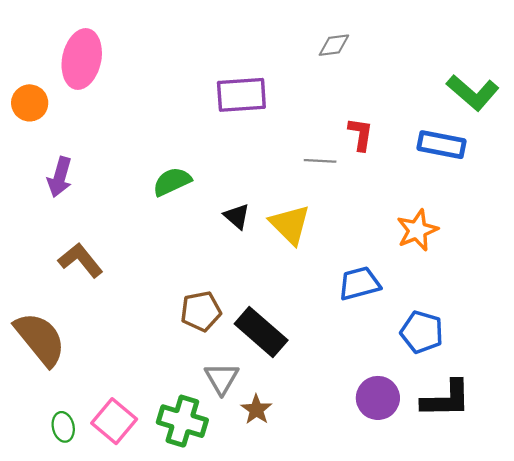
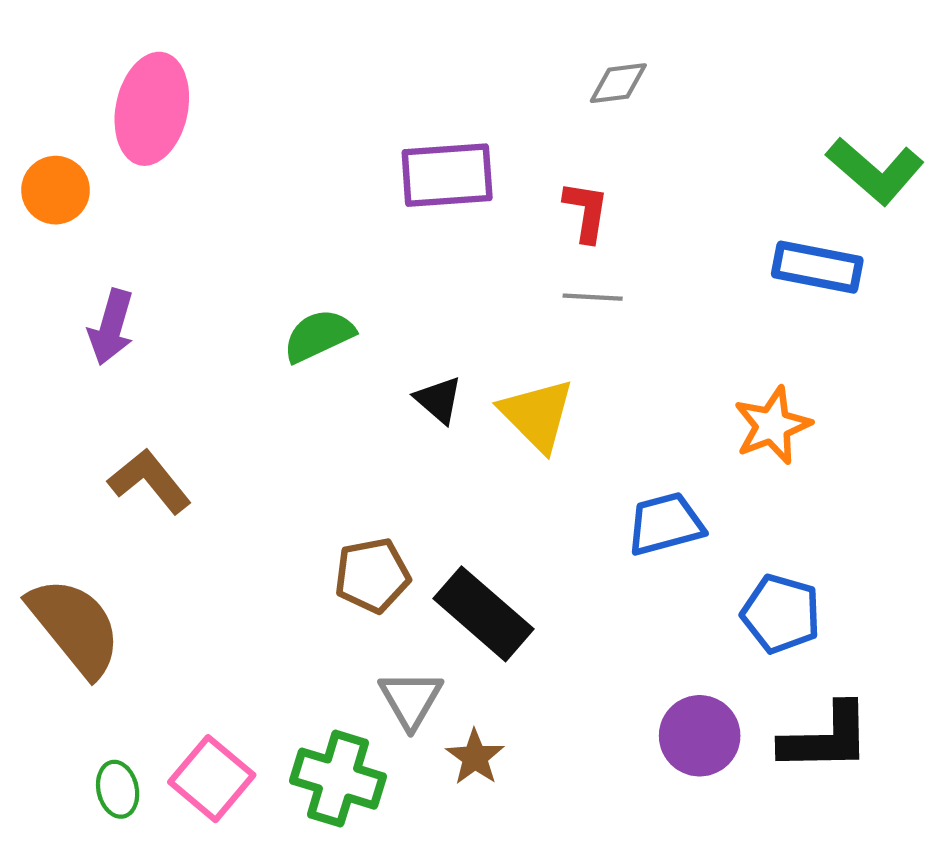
red L-shape: (361, 134) -> (586, 211), moved

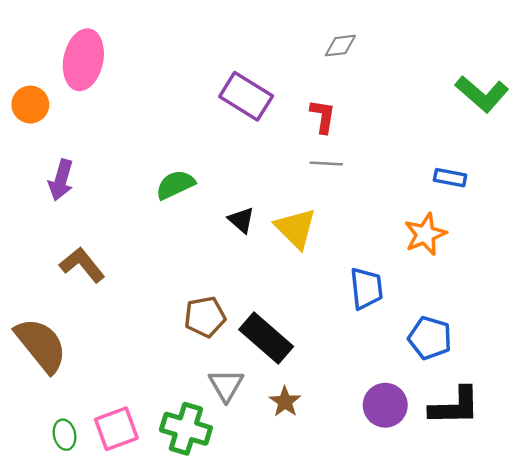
purple rectangle: (447, 175) -> (246, 96), turned 36
blue rectangle: (817, 267) -> (450, 178), moved, size x0.7
blue trapezoid: (665, 524) -> (366, 288), turned 99
brown star: (475, 757) -> (285, 402), moved
pink square: (212, 779) -> (116, 429), turned 30

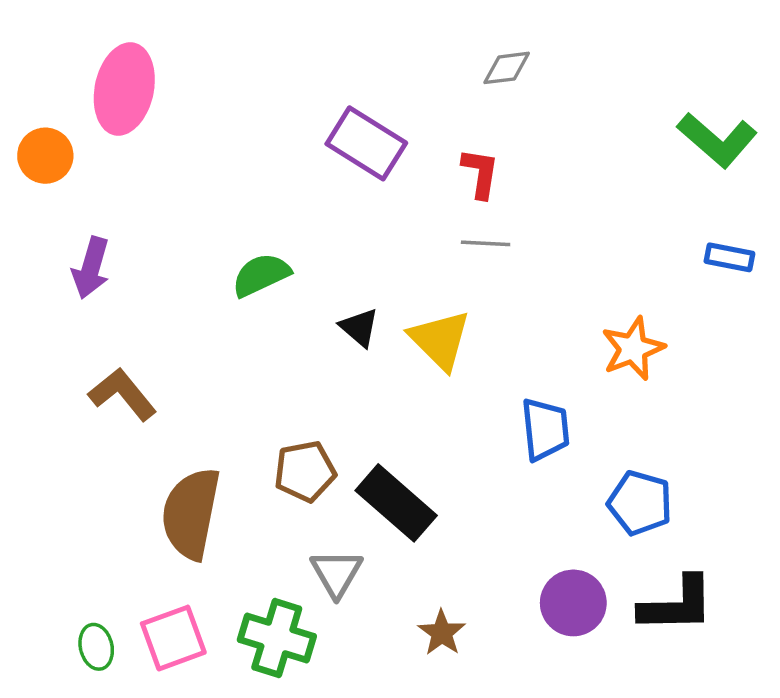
blue rectangle: (450, 178) -> (729, 257), moved
brown semicircle: (41, 345) -> (191, 513), moved, turned -130
brown star: (285, 402) -> (442, 633), moved

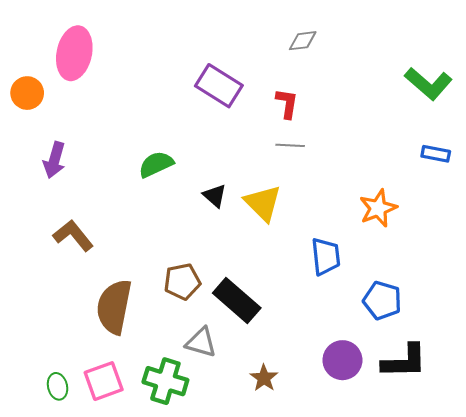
gray triangle: (336, 573) -> (201, 342), turned -44

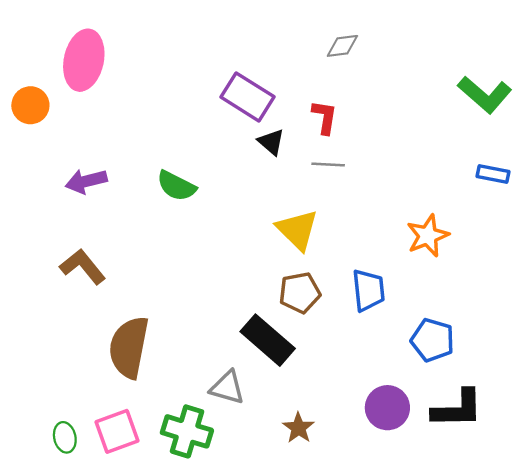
purple arrow: (54, 160) -> (86, 181), moved, turned 60
green semicircle: (156, 164) -> (176, 186), turned -128
black triangle: (215, 196) -> (271, 142), moved
brown pentagon: (182, 282) -> (300, 293), moved

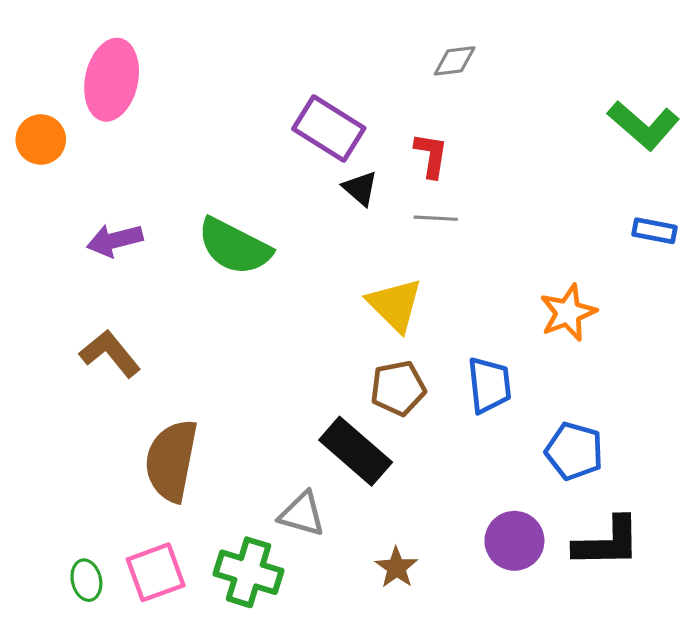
green semicircle: (176, 186) -> (234, 247), size x1.4

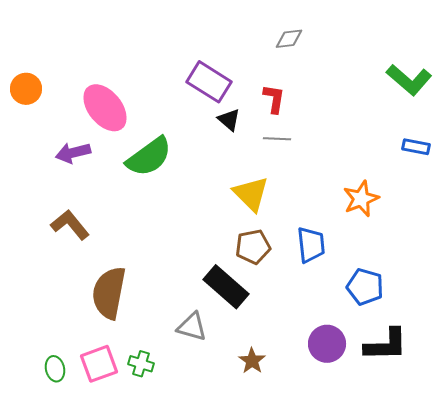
pink ellipse: (112, 80) -> (105, 108), moved, turned -51
green semicircle: (234, 247) -> (149, 157), turned -63
green cross: (248, 572) -> (141, 364), moved, size x0.6

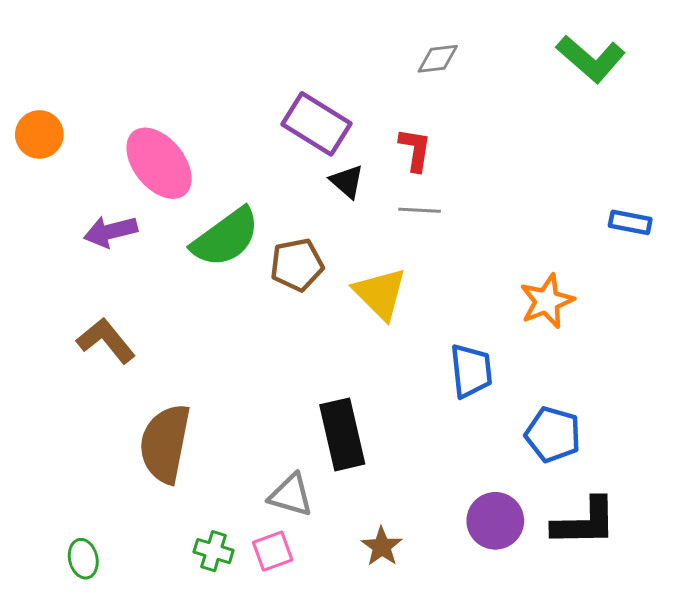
green L-shape: (409, 80) -> (591, 59), moved
brown pentagon: (253, 247) -> (297, 265), moved
black rectangle: (226, 287) -> (342, 434), turned 36
pink square: (99, 364) -> (273, 551), moved, size x0.7

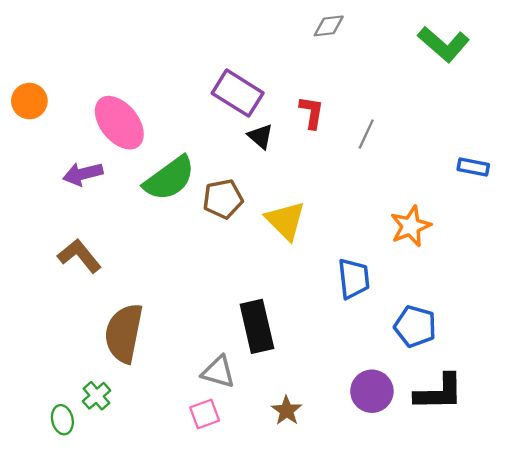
gray diamond: (438, 59) -> (329, 26), moved
gray line: (420, 210) -> (366, 134), moved, turned -68
green cross: (214, 551) -> (97, 396), moved, turned 32

